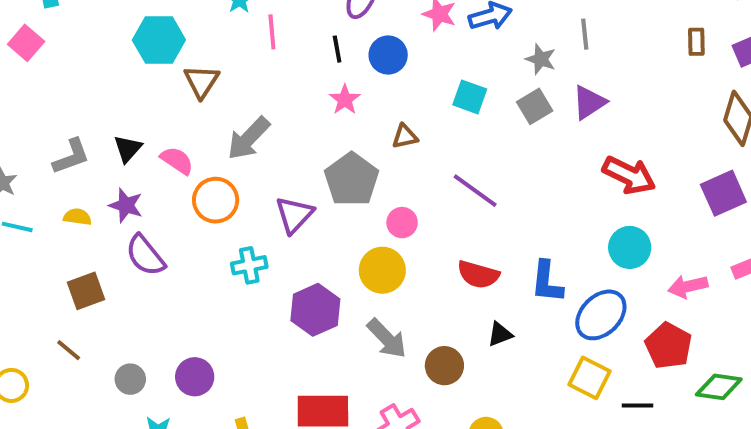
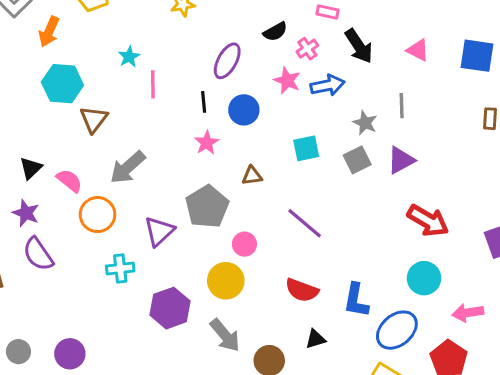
cyan square: (470, 97) -> (306, 148), turned -36

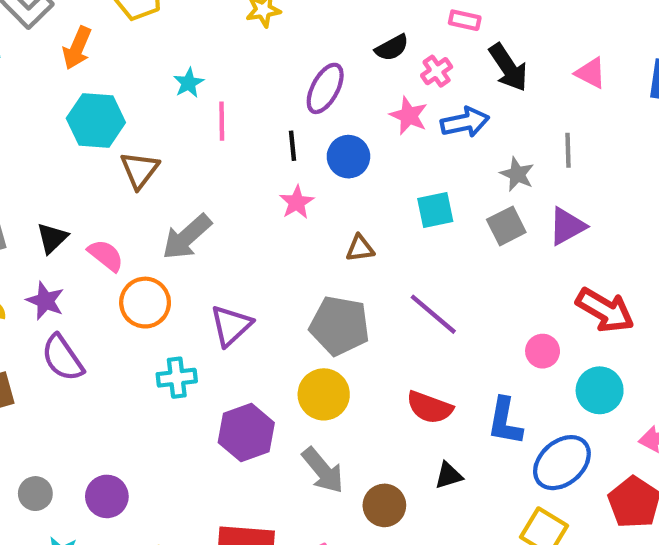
gray pentagon: (207, 207) -> (340, 326), moved, turned -30
pink circle: (244, 244) -> (543, 351), moved

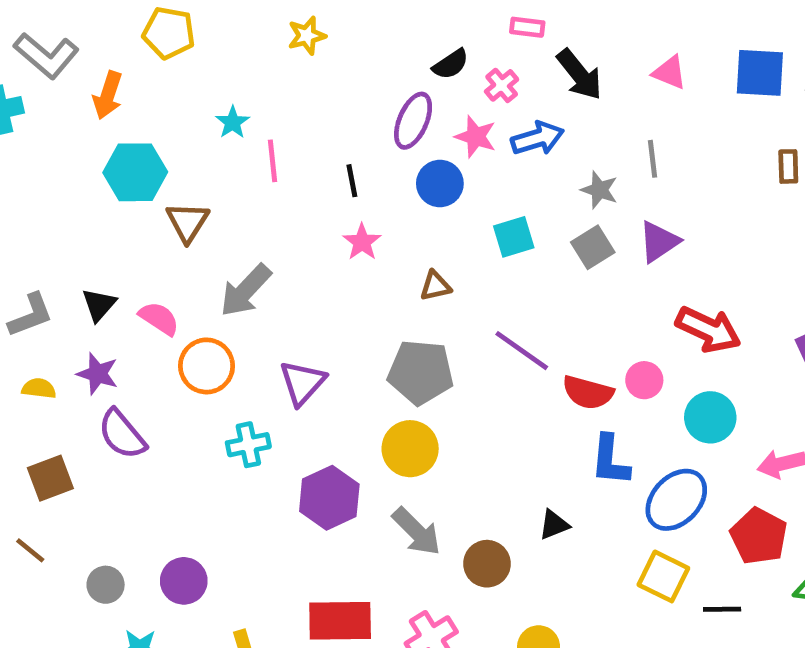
purple ellipse: (325, 88) -> (413, 121), moved
blue circle: (348, 157) -> (440, 184), moved
red semicircle: (430, 407) -> (588, 392), moved

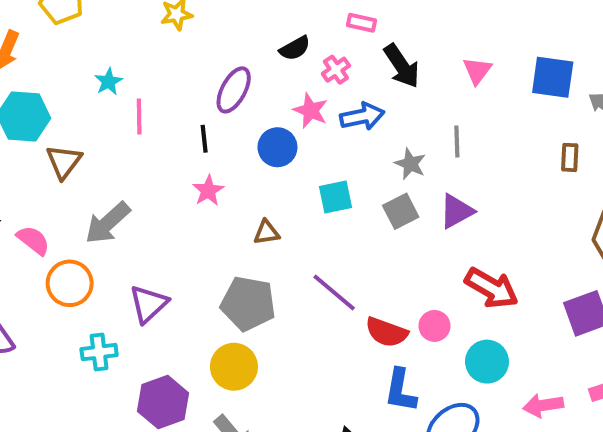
pink triangle: (670, 72) -> (477, 71), turned 40
purple ellipse: (413, 121) -> (234, 90), moved

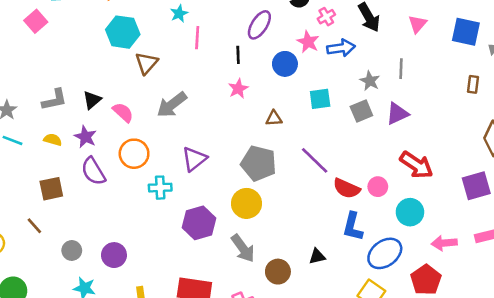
orange circle: (70, 283) -> (134, 154), moved

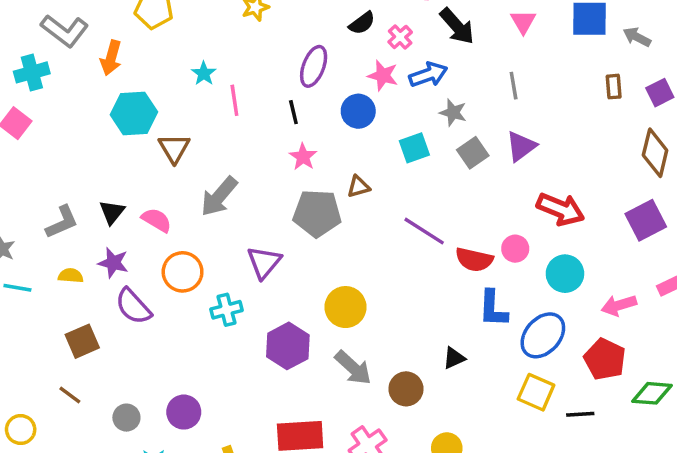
gray star: (370, 81) -> (453, 113), moved
gray pentagon: (259, 163) -> (317, 213), moved

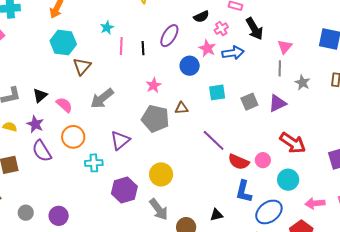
pink triangle: (523, 22) -> (285, 47), moved
black line: (293, 112) -> (143, 48), moved
gray star: (453, 113) -> (302, 83), moved

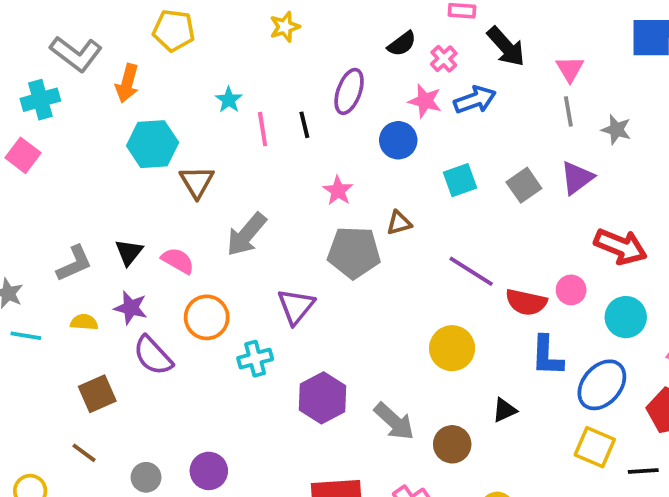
yellow circle: (161, 174) -> (452, 348), moved

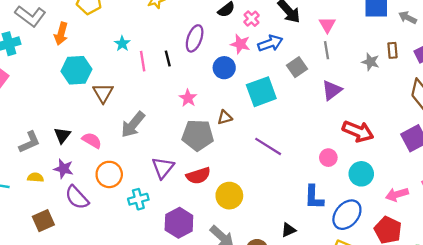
gray star: (616, 130) -> (370, 62), moved
cyan square: (460, 180) -> (261, 92), size x1.5
gray square: (524, 185) -> (297, 67), moved
red semicircle: (526, 302) -> (198, 176), moved, turned -30
yellow circle: (452, 348) -> (229, 196), moved

